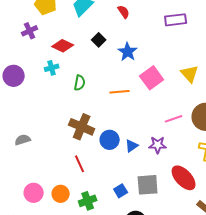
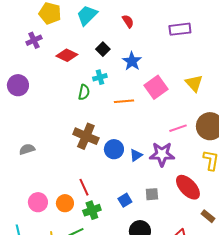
cyan cross: (52, 68) -> (100, 77), moved
purple star: (158, 145) -> (162, 154), size x1.4
red line: (80, 164) -> (84, 187), moved
gray square: (148, 185) -> (152, 194), size x0.6

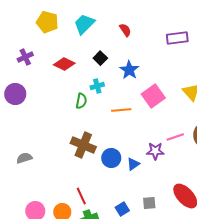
purple cross: (34, 40) -> (25, 57), moved
purple star: (162, 154) -> (155, 151), moved, size x0.7

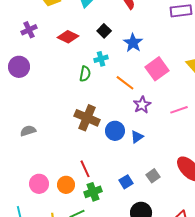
orange line: (121, 110) -> (125, 83), turned 42
purple star: (155, 151) -> (142, 105), moved, turned -30
gray square: (149, 203) -> (153, 176), turned -32

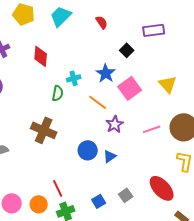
black square: (104, 31) -> (127, 50), moved
red diamond: (68, 37) -> (41, 56), turned 70
blue star: (133, 43) -> (106, 73), moved
brown cross: (87, 118) -> (44, 130), moved

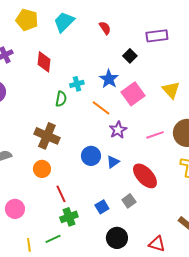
red ellipse: (162, 188) -> (145, 176), moved
orange circle: (39, 204) -> (42, 169), moved

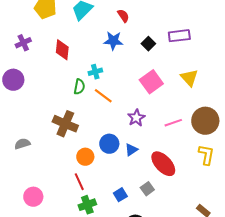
purple rectangle: (157, 36) -> (179, 36), moved
blue star: (109, 79) -> (113, 41), moved, turned -30
orange line: (101, 108) -> (103, 96), moved
orange circle: (42, 169) -> (85, 157), moved

